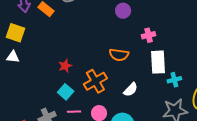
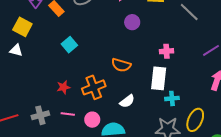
pink cross: (149, 35) -> (166, 51), moved
red star: (65, 66) -> (63, 87), moved
cyan square: (66, 92) -> (69, 45), moved

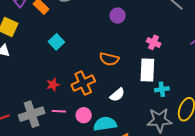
pink cross: (166, 51) -> (154, 42), turned 32
gray cross: (40, 115) -> (32, 114), size x1.4

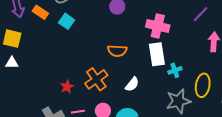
cyan square: (56, 42) -> (67, 21), moved
pink cross: (154, 42) -> (158, 26), size x1.6

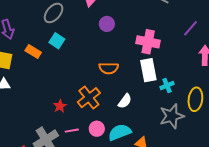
orange rectangle: (40, 12) -> (33, 52), moved

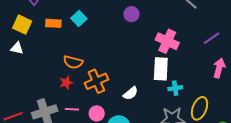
orange rectangle: (33, 52) -> (53, 23), turned -42
orange semicircle: (109, 68) -> (73, 62), moved

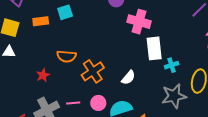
cyan square: (79, 19) -> (65, 12), turned 35
pink cross: (167, 41) -> (139, 22), moved
red star: (66, 83) -> (43, 75), moved

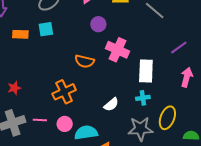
white rectangle: (154, 48) -> (146, 71), moved
orange semicircle: (67, 56) -> (85, 61), moved
white semicircle: (128, 78) -> (111, 104), moved

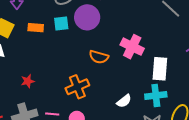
purple circle: (98, 24) -> (87, 17), moved, size x1.6
cyan cross: (143, 98) -> (156, 96), size x1.5

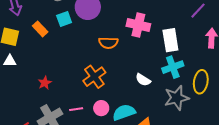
orange rectangle: (36, 28) -> (40, 29), turned 56
white semicircle: (124, 101) -> (143, 80), turned 84

